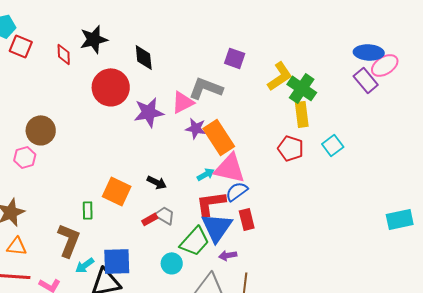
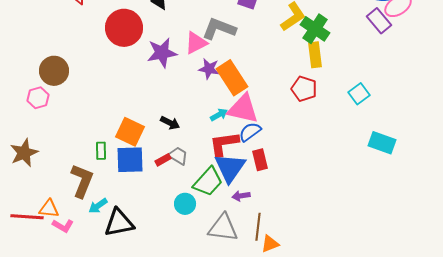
cyan square: (333, 145) -> (359, 94), moved
cyan rectangle: (400, 219) -> (382, 143), moved, turned 32
orange triangle: (17, 246) -> (49, 209), moved
blue square: (117, 261) -> (130, 160), moved

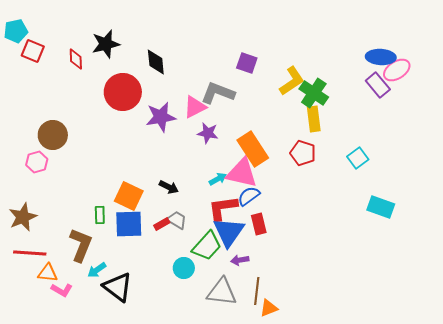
orange rectangle: (232, 78) -> (253, 149), moved
red line: (27, 217) -> (30, 253), moved
black triangle: (119, 223) -> (118, 287), turned 48

